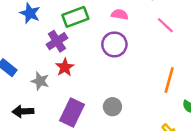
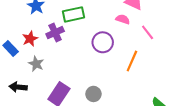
pink semicircle: (120, 14) -> (123, 19), moved
red star: (65, 67) -> (30, 39), moved
orange line: (169, 80) -> (132, 61), moved

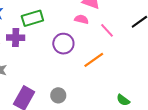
purple cross: (55, 33) -> (16, 38), turned 30
orange line: (132, 61) -> (94, 60), turned 35

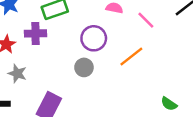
gray circle: (58, 95) -> (84, 67), moved

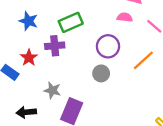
gray star: (17, 73) -> (52, 90), moved

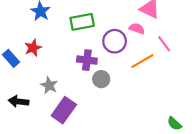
purple cross: (55, 46) -> (87, 60), moved
purple circle: (108, 46) -> (115, 41), moved
orange line: (143, 60) -> (142, 61), moved

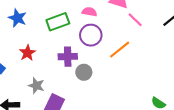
pink semicircle: (137, 29) -> (89, 12), moved
pink line: (164, 44) -> (135, 20), moved
red star: (33, 48) -> (27, 53), moved

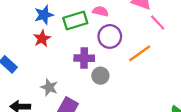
pink semicircle: (89, 12) -> (101, 11), moved
blue star: (17, 18) -> (44, 15), moved, turned 30
red star: (27, 53) -> (42, 39), moved

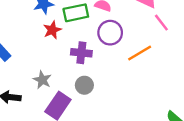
red star: (42, 39) -> (52, 30), moved
gray circle: (100, 76) -> (84, 85), moved

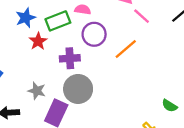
gray circle: (84, 85) -> (78, 89), size x1.6

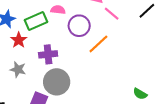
purple circle: (94, 34) -> (79, 26), moved
gray star: (37, 91) -> (18, 69), moved

